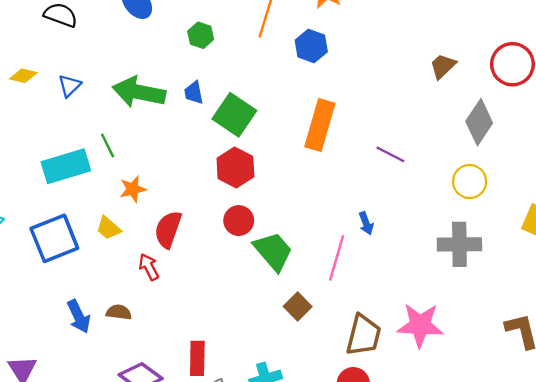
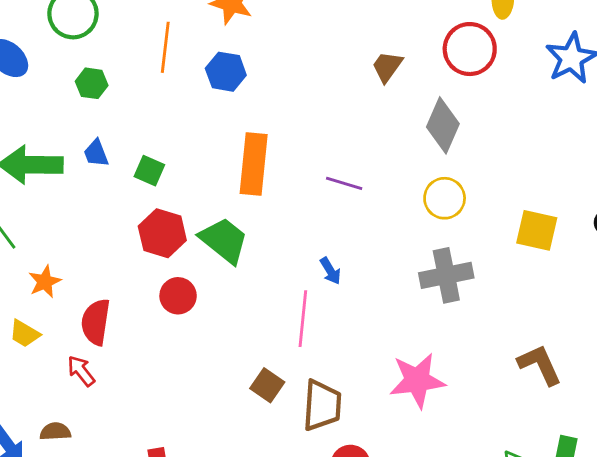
green square: (234, 115) -> (149, 171), size x0.6
green trapezoid: (273, 251) -> (224, 240), moved
brown trapezoid: (363, 335) -> (322, 405), moved

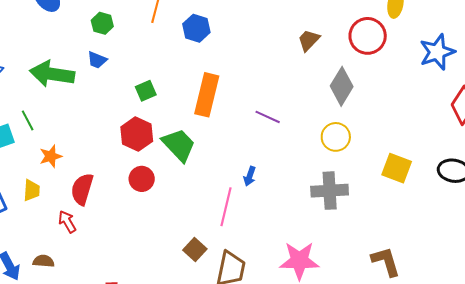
blue trapezoid: (96, 153) -> (97, 60), moved, turned -55
green square: (149, 171) -> (146, 91), moved, turned 35
blue arrow: (330, 271) -> (250, 176), turned 42
yellow trapezoid: (25, 334) -> (32, 190), turned -125

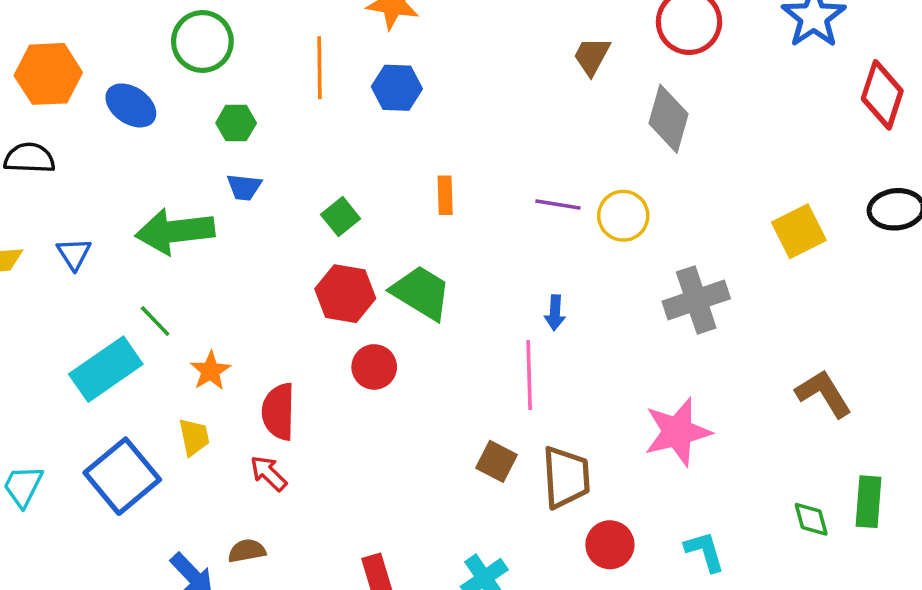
orange rectangle: (207, 95) -> (445, 195), size x0.5
yellow circle: (336, 137) -> (623, 216), moved
yellow square: (397, 168) -> (799, 231), turned -32

